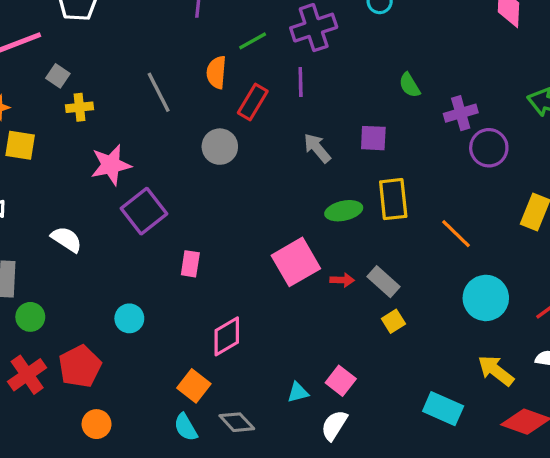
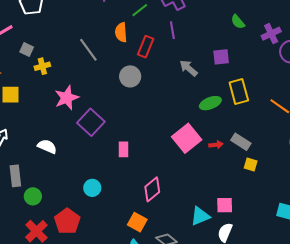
yellow square: (393, 321) -> (251, 165), turned -32
pink square: (341, 381) -> (225, 205), turned -30
cyan triangle: (298, 392) -> (200, 216), size x1.5

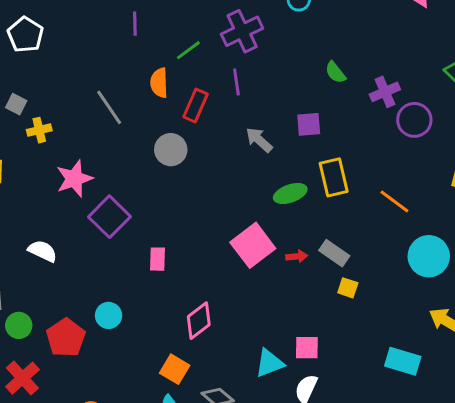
red pentagon: (67, 221) -> (66, 338), moved

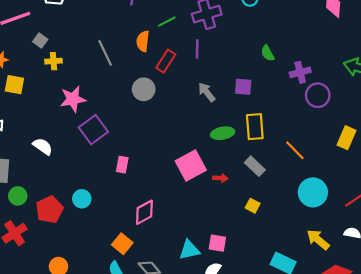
gray rectangle: (334, 253) -> (255, 166), moved

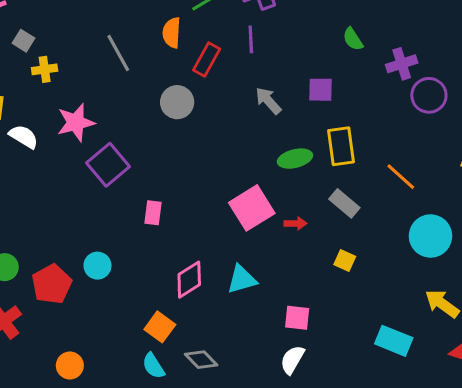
white semicircle: (43, 146) -> (24, 137), moved
cyan triangle: (189, 250) -> (242, 279), moved

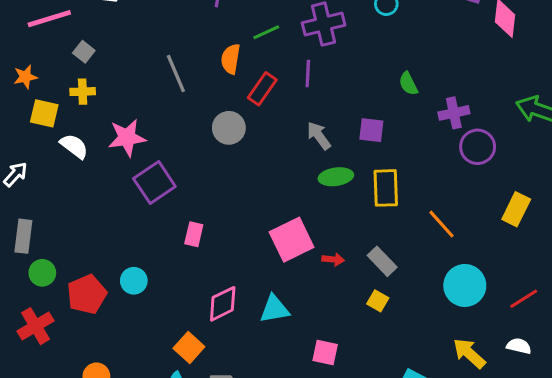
yellow cross: (45, 69) -> (83, 92), moved
green ellipse: (295, 159) -> (336, 177), moved
gray rectangle: (344, 203) -> (382, 261), moved

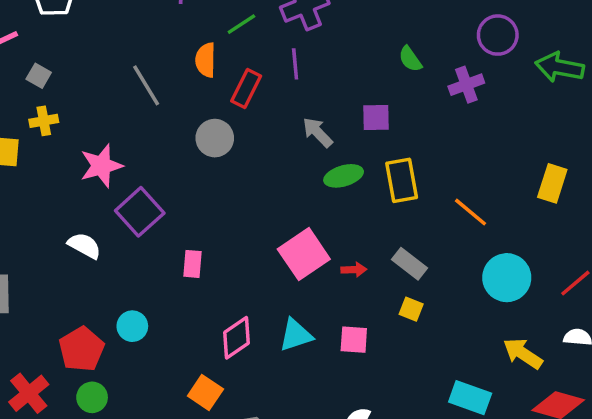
white semicircle: (74, 146) -> (84, 246), moved
purple circle: (478, 147) -> (498, 35), moved
green circle: (42, 273) -> (92, 397), moved
pink square: (325, 352) -> (354, 340), moved

